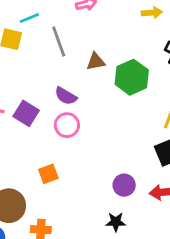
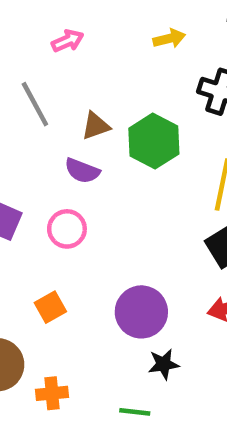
purple semicircle: (66, 96) -> (82, 171), moved
purple circle: (124, 185) -> (141, 312), moved, size x1.5

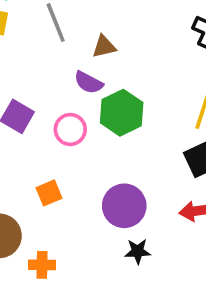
green hexagon: (154, 141) -> (122, 113), moved

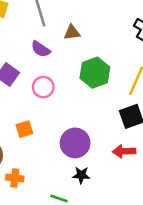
purple semicircle: (88, 82) -> (41, 49), moved
green hexagon: (122, 113) -> (95, 73), moved

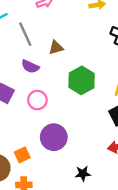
orange square: (24, 129) -> (22, 155), moved
purple circle: (75, 143) -> (54, 137), moved

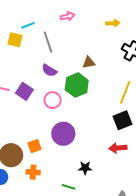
brown triangle: (56, 48) -> (89, 62), moved
green hexagon: (82, 80) -> (77, 85), moved

